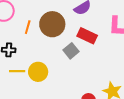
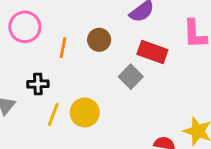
brown circle: (52, 24) -> (99, 40), size x0.6
yellow line: (17, 71) -> (53, 114), turned -63

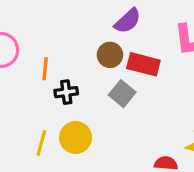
brown circle: (99, 40) -> (110, 55), moved
black cross: (38, 84) -> (66, 92), moved

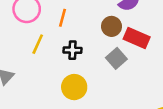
orange line: (45, 69) -> (63, 18), moved
yellow line: (41, 143) -> (38, 44), moved

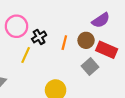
orange line: (63, 18) -> (64, 43), moved
black cross: (73, 50) -> (39, 37), moved, turned -32

